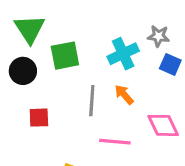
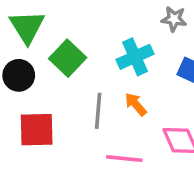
gray star: (158, 36) -> (174, 19), moved
green square: (65, 56) -> (68, 58), turned -36
red square: (39, 118) -> (37, 130), size x1.5

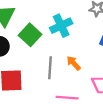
cyan cross: (135, 57) -> (61, 26), moved

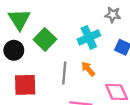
cyan cross: (61, 26) -> (89, 37), moved

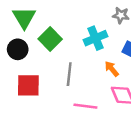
orange arrow: (88, 69) -> (112, 69), moved

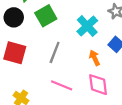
cyan cross: (96, 38) -> (87, 26), turned -35

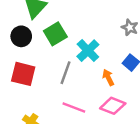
cyan cross: (87, 26) -> (88, 51), moved
pink diamond: (98, 85) -> (113, 106), turned -60

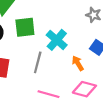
green square: (55, 34) -> (25, 27), turned 30

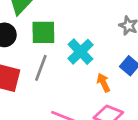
gray line: (38, 62) -> (41, 68), moved

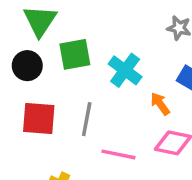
gray line: (41, 68) -> (87, 119), moved

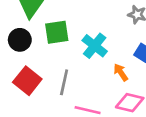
red square: (39, 119) -> (27, 81), turned 32

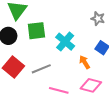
gray line: (64, 82) -> (41, 69), turned 54

